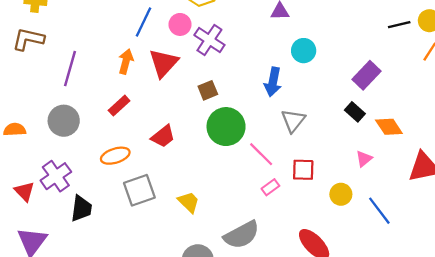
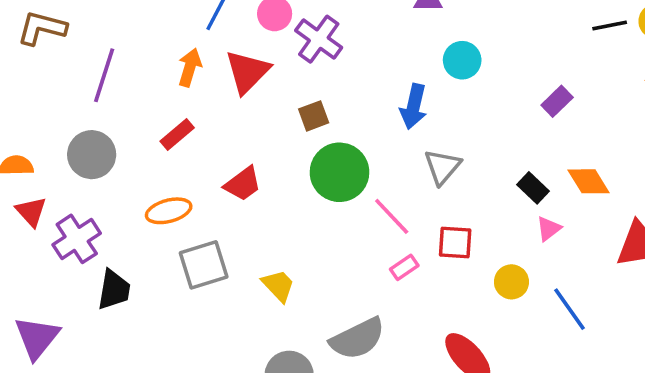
purple rectangle: (367, 75) -> (557, 101), size x0.7
black rectangle: (355, 112) -> (533, 188), moved
red triangle: (25, 191) -> (31, 212), moved

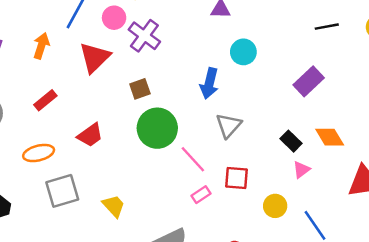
black line: (610, 26) -> (327, 27), moved
orange arrow: (190, 67) -> (41, 46), moved
purple rectangle: (557, 101) -> (309, 81), size x1.4

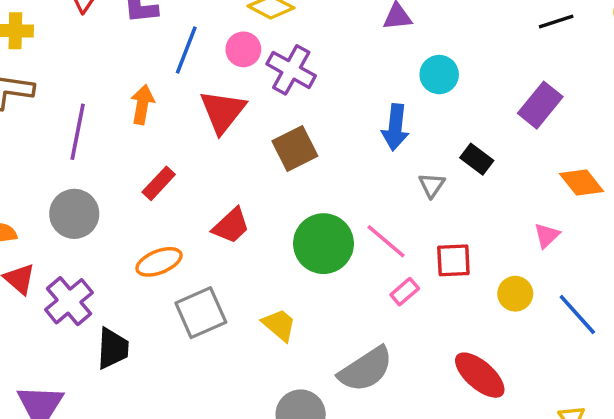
brown square: (140, 89) -> (295, 148), size x1.4
gray triangle: (229, 126) -> (432, 185), size x0.7
green circle: (157, 128) -> (323, 244), moved
black rectangle: (291, 141) -> (477, 159), moved

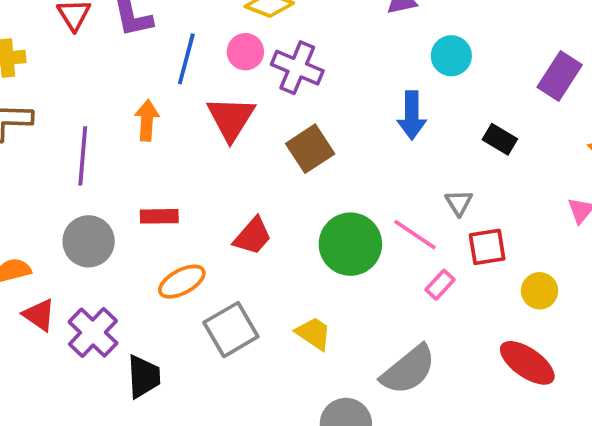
red rectangle: (159, 183) -> (159, 216), moved, turned 52
gray triangle: (432, 185) -> (459, 203), moved
yellow circle: (515, 294) -> (540, 291), moved

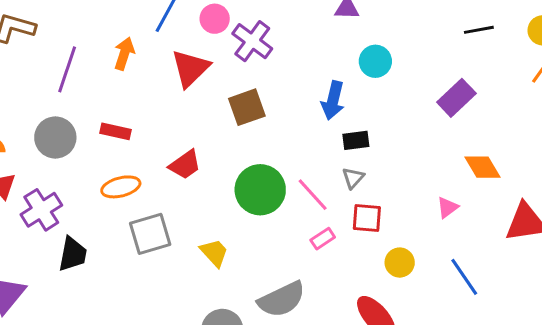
black rectangle: (500, 139) -> (356, 140), moved, turned -52

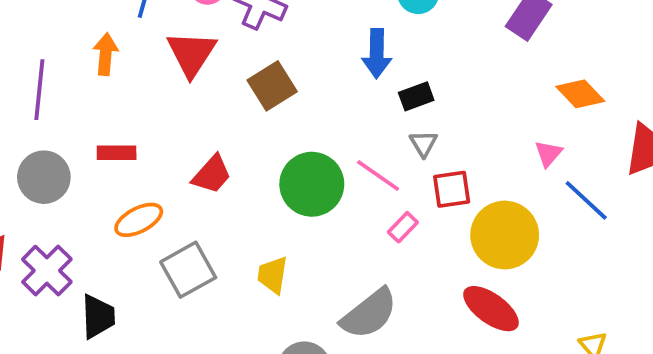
yellow trapezoid: (214, 253) -> (273, 275), turned -116
yellow circle: (400, 263) -> (505, 235), size x1.8
blue line: (464, 277) -> (586, 200), moved

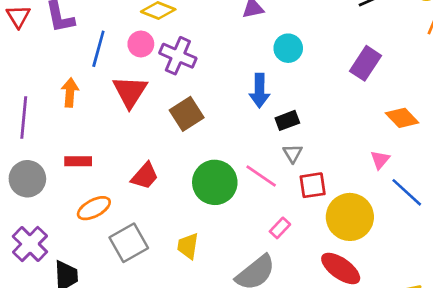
pink rectangle: (403, 227) -> (280, 228), moved

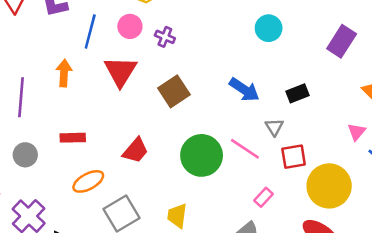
purple cross: (178, 56) -> (165, 37), size x0.6
blue arrow: (260, 91) -> (244, 90), moved, turned -56
black rectangle: (287, 120) -> (297, 93), moved
gray circle: (27, 179) -> (25, 155), size x0.7

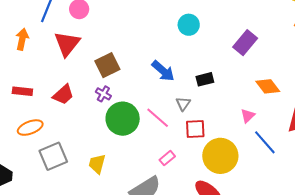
purple cross: (165, 37) -> (103, 94), moved
red trapezoid: (136, 150) -> (63, 95), moved

